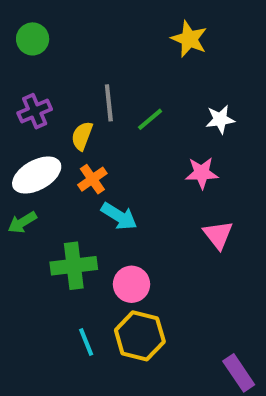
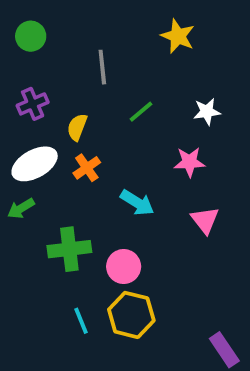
gray line: (109, 103) -> (102, 67), moved
cyan arrow: (119, 216) -> (137, 203), moved

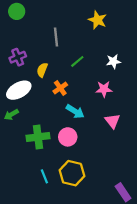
green circle: (31, 36) -> (17, 11), moved
orange cross: (87, 168) -> (60, 88), moved
pink circle: (124, 267) -> (68, 137), moved

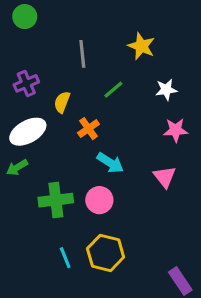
yellow star: (98, 20) -> (141, 46), moved
pink star: (104, 89) -> (176, 130), moved

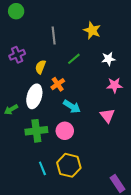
white ellipse: (28, 132) -> (34, 96), moved, turned -45

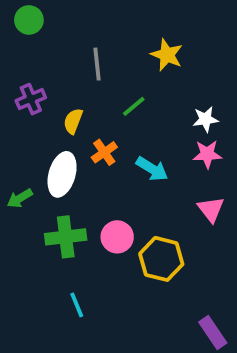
white star: (108, 59) -> (205, 119), moved
cyan arrow: (72, 106) -> (152, 169), moved
pink triangle: (107, 116) -> (211, 209), moved
yellow hexagon: (69, 165) -> (161, 259), moved

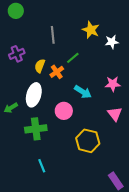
white star: (205, 119) -> (112, 42), moved
orange cross: (104, 152) -> (57, 72), moved
pink circle: (117, 237) -> (64, 111), moved

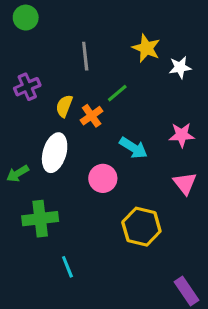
green cross: (36, 129) -> (40, 219), moved

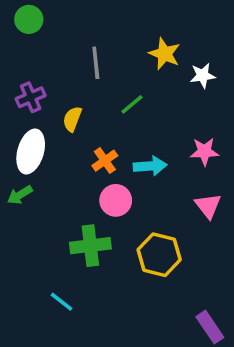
orange cross: (92, 116) -> (105, 161), moved
cyan arrow: (133, 148) -> (150, 166), turned -36
white ellipse: (55, 153) -> (31, 152), moved
green cross: (40, 219) -> (90, 246), moved
cyan line: (67, 267) -> (61, 302), moved, turned -30

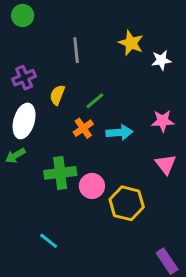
green line: (132, 104) -> (95, 101), moved
pink circle: (116, 200) -> (92, 186), moved
green cross: (90, 246) -> (60, 173), moved

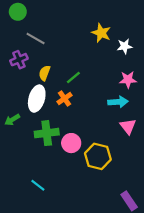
gray line: (76, 50) -> (36, 38), moved, turned -54
white ellipse: (24, 121) -> (37, 99), moved
pink star: (163, 121) -> (128, 80), moved
cyan arrow: (119, 133) -> (118, 102), moved

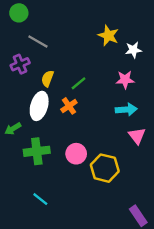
pink star: (128, 80) -> (125, 80), moved
green cross: (47, 133) -> (37, 151), moved

